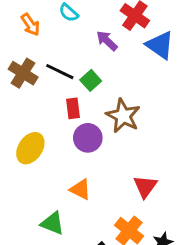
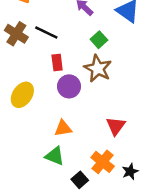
green square: (91, 80) -> (99, 40), moved
orange triangle: (80, 189) -> (63, 128), turned -36
green triangle: (52, 223) -> (55, 156), moved

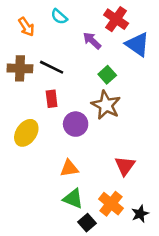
brown cross: (16, 34) -> (20, 68), turned -30
red rectangle: (57, 62) -> (52, 99), moved
green triangle: (55, 156) -> (73, 199), moved

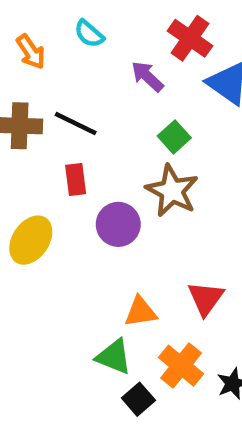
orange triangle: (69, 168) -> (141, 312), moved

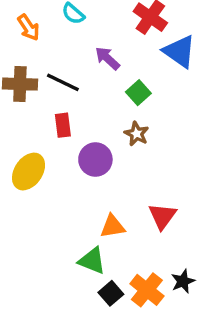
purple arrow: (147, 76) -> (107, 58), moved
brown star: (172, 191) -> (137, 134), size x0.6
orange cross: (181, 366) -> (147, 290), moved

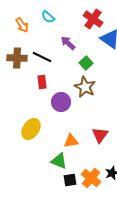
brown star: (137, 134) -> (85, 87), size x1.5
yellow ellipse: (29, 172) -> (31, 129), moved
black square: (111, 293) -> (70, 180), turned 32

